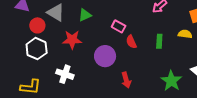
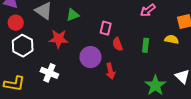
red circle: (37, 25) -> (16, 23), moved
pink rectangle: (119, 26) -> (106, 28), turned 72
red arrow: (126, 80) -> (110, 71), moved

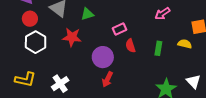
pink rectangle: (106, 28) -> (119, 29), turned 48
red arrow: (110, 71) -> (107, 79), moved, turned 35
white cross: (49, 73) -> (60, 84), moved, turned 30

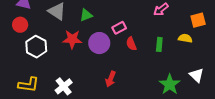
red circle: (30, 19) -> (20, 25), moved
purple circle: (103, 57) -> (99, 43), moved

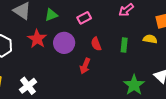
pink rectangle: (119, 28) -> (84, 18), moved
red star: (72, 39) -> (37, 39), turned 30
red arrow: (111, 79) -> (85, 66), moved

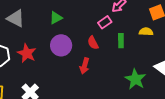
green triangle: (51, 15) -> (56, 18), moved
pink rectangle: (84, 18) -> (105, 22), moved
red star: (37, 39) -> (27, 53), moved

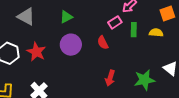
green rectangle: (121, 41) -> (134, 30), moved
red arrow: (85, 66) -> (110, 78), moved
green star: (135, 79) -> (144, 80), turned 30

